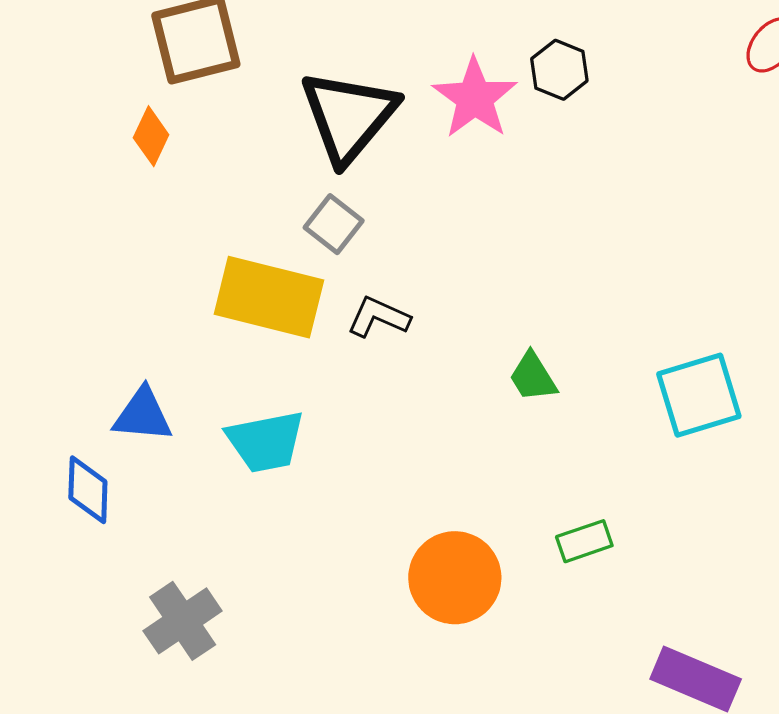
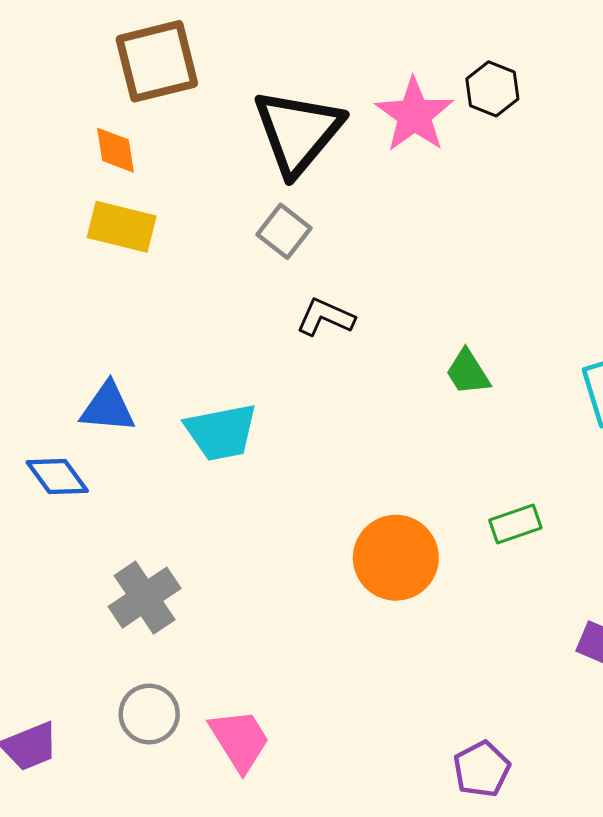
orange diamond: (151, 136) -> (115, 150), turned -34
yellow rectangle: (269, 297) -> (122, 227), moved, size x0.7
blue diamond: (88, 490) -> (57, 477), turned -38

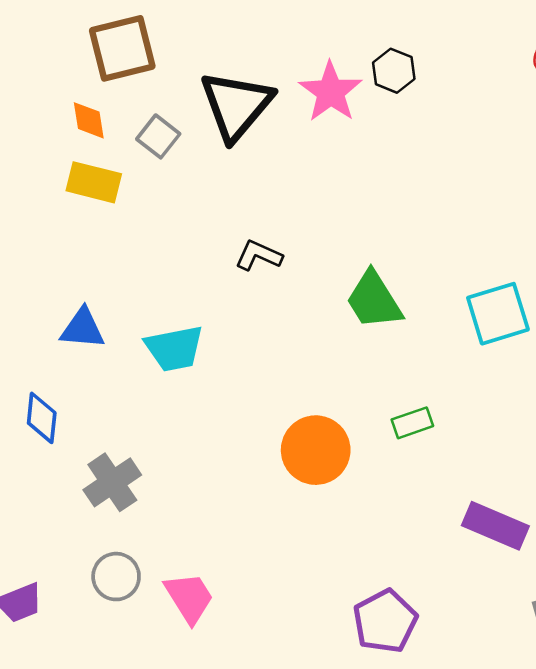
gray square: (284, 231) -> (158, 136), moved
green trapezoid: (468, 372) -> (374, 300), size x1.6
blue diamond: (57, 477) -> (42, 418), moved, turned 42
purple pentagon: (482, 769) -> (385, 621), size x1.4

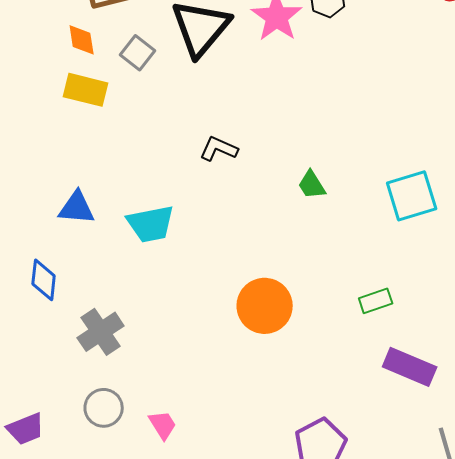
green trapezoid: (374, 300) -> (312, 185), size x0.6
green rectangle: (412, 423) -> (376, 301), moved
pink trapezoid: (189, 598) -> (163, 425), size x0.7

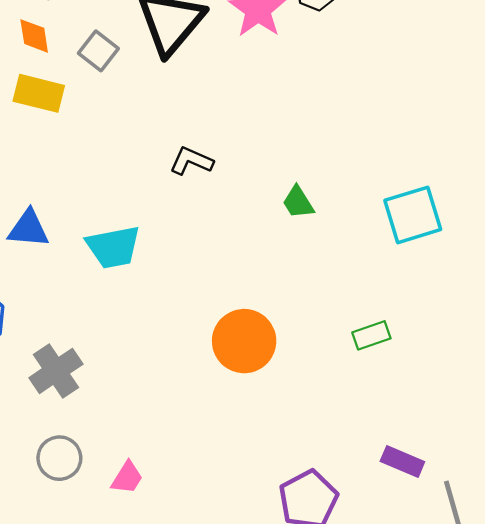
purple rectangle: (410, 367) -> (402, 462), moved, size x0.7
pink trapezoid: (163, 425) -> (127, 478), turned 64

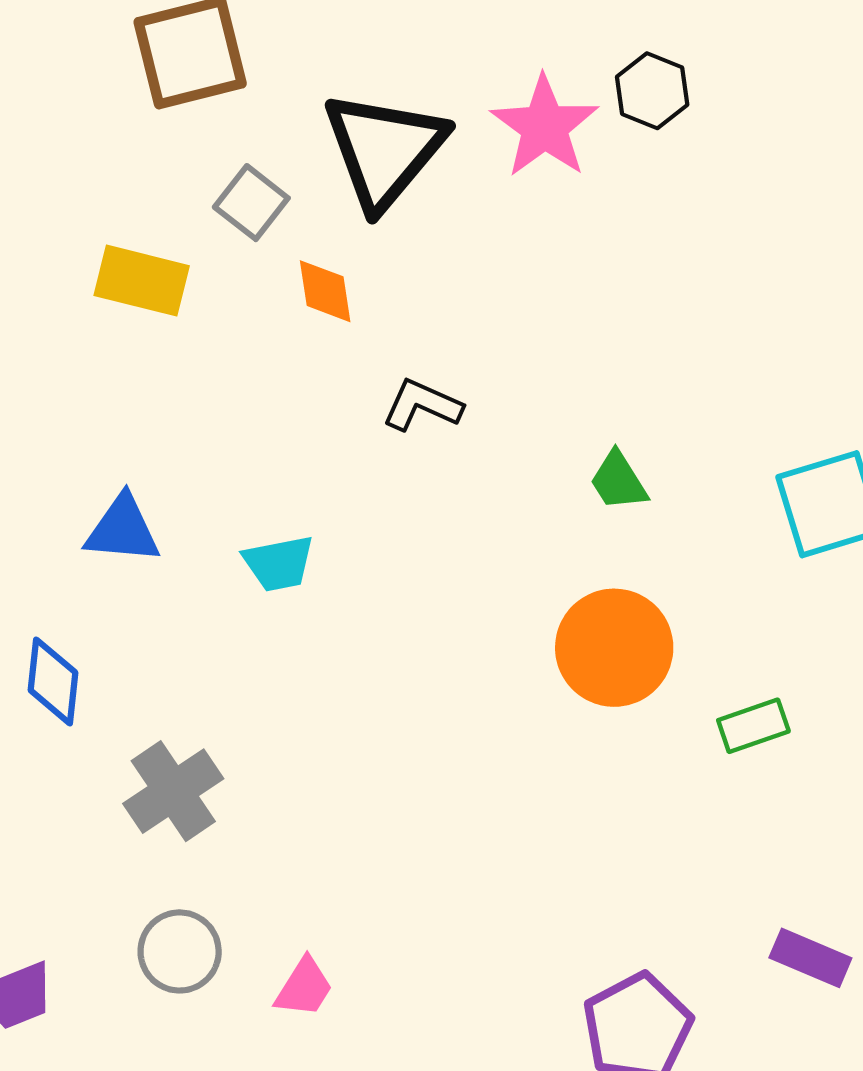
orange diamond: (34, 36) -> (325, 291), moved
cyan trapezoid: (113, 247) -> (279, 563), size x0.7
orange circle: (244, 341) -> (614, 648), moved

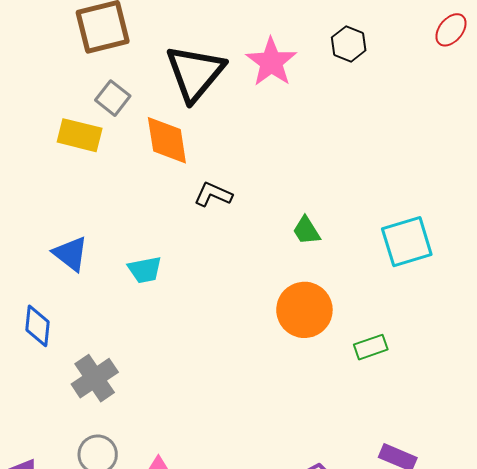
black hexagon: (652, 91) -> (349, 44), moved
gray square: (251, 203) -> (113, 98), moved
orange diamond: (325, 291) -> (167, 140), size x1.6
blue triangle: (123, 530) -> (71, 254), turned 33

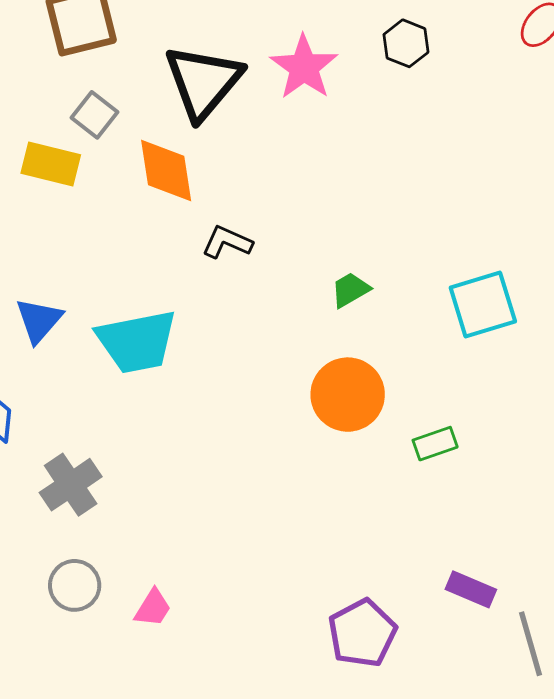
green trapezoid: (306, 231) -> (350, 290), turned 92
blue triangle: (71, 254) -> (39, 320), turned 33
cyan trapezoid: (145, 270) -> (137, 342), size x1.8

